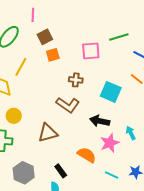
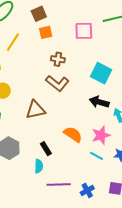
brown cross: (76, 80) -> (58, 59), moved
black arrow: (100, 121) -> (99, 102), moved
pink star: (110, 143) -> (101, 135), moved

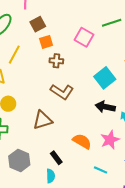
pink square: (84, 31) -> (84, 37), turned 36
brown cross: (58, 59) -> (56, 61), moved
cyan square: (101, 73) -> (105, 78), turned 30
cyan line: (97, 156) -> (100, 170), moved

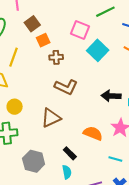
cyan square: (105, 78) -> (98, 50), moved

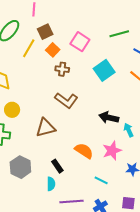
pink square: (80, 30) -> (80, 42), moved
orange square: (43, 40) -> (53, 50), turned -32
yellow line: (14, 57) -> (29, 48), moved

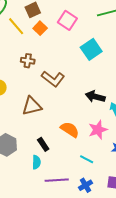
yellow line: (29, 48) -> (16, 26), turned -72
brown cross: (62, 69) -> (28, 61), moved

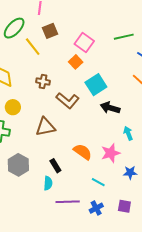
orange square: (40, 28) -> (76, 62), moved
cyan square: (91, 49) -> (96, 85), moved
black arrow: (95, 97) -> (110, 108), moved

